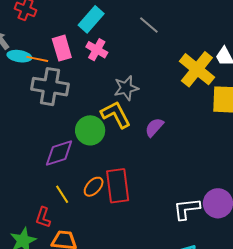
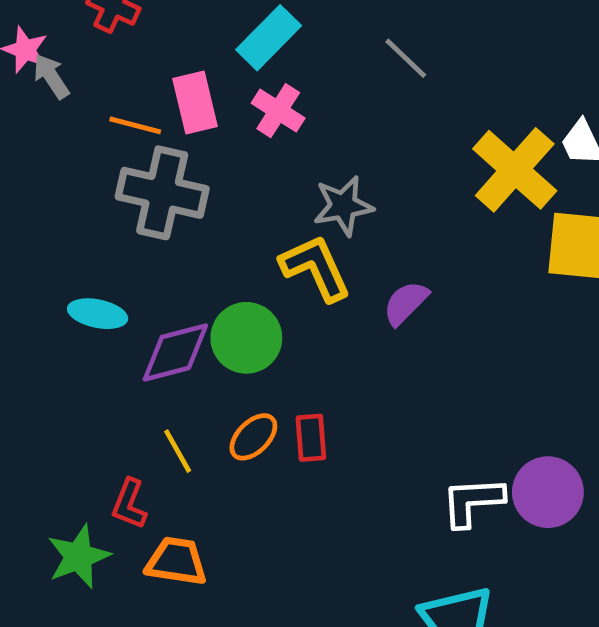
cyan ellipse: (19, 56) -> (98, 314), moved
green circle: (90, 130) -> (246, 338), moved
red rectangle: (118, 186) -> (311, 438), size x0.6

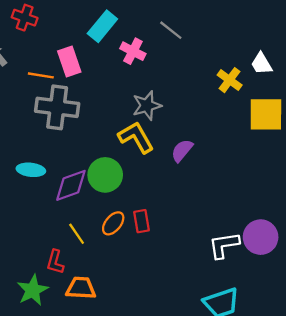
pink cross: (278, 111) -> (133, 51), moved
yellow cross: (515, 170) -> (230, 80), size x0.6

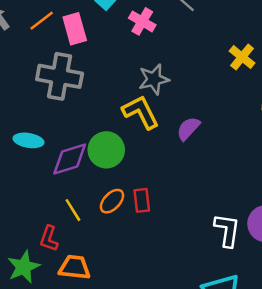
orange line: (41, 75) -> (42, 21), moved, turned -50
white L-shape: (224, 245) -> (227, 230), turned 104

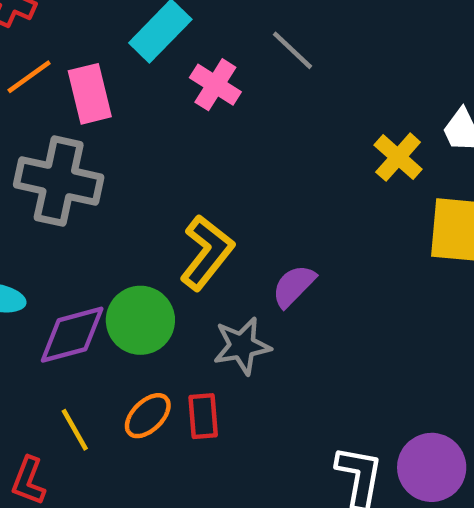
gray star: (154, 79) -> (242, 346), moved
yellow L-shape: (141, 112) -> (207, 253), turned 63

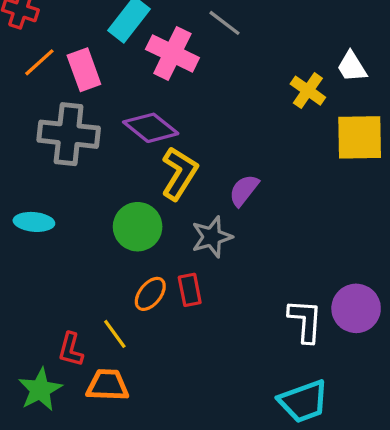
pink cross: (215, 85) -> (172, 53), size x1.4
purple diamond: (72, 335) -> (151, 128), moved, turned 60
yellow line: (75, 430) -> (115, 334), moved

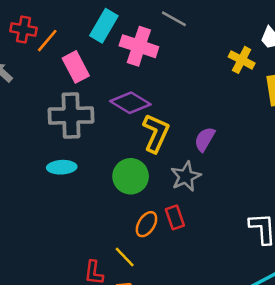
orange line: (39, 62) -> (47, 41), moved
cyan ellipse: (34, 222) -> (62, 167), moved

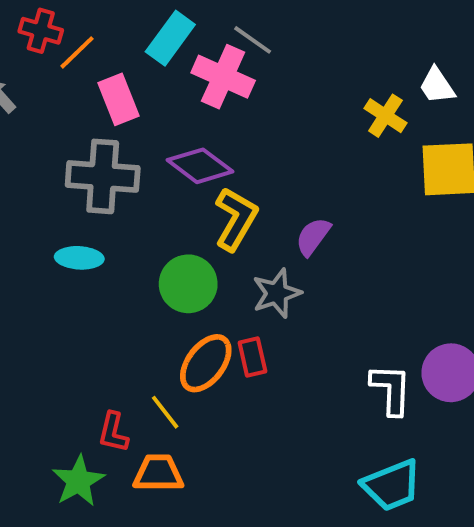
gray line: (174, 19) -> (253, 40), moved
orange ellipse: (146, 224) -> (206, 363), size x1.4

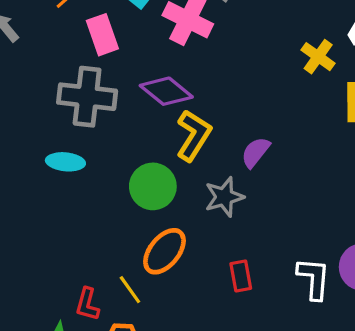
red rectangle: (252, 357) -> (241, 276), moved

